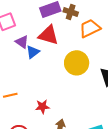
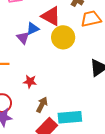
purple triangle: (22, 42) -> (23, 38), moved
yellow circle: (77, 63) -> (63, 37), moved

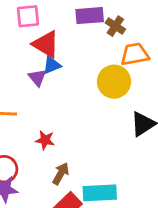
red triangle: (51, 16) -> (46, 44), moved
yellow circle: (63, 37) -> (114, 82), moved

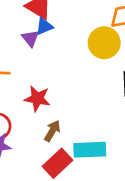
red star: (45, 140) -> (37, 99), size x1.4

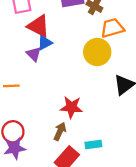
red star: (37, 99) -> (71, 107), moved
cyan rectangle: (90, 150) -> (93, 145), size x0.6

